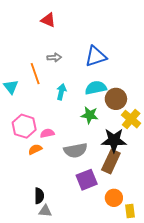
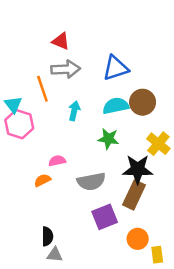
red triangle: (48, 20) -> (61, 41), moved
gray arrow: (54, 57) -> (66, 69), size x1.6
brown circle: (116, 99) -> (143, 102), moved
pink hexagon: (24, 126) -> (19, 124), moved

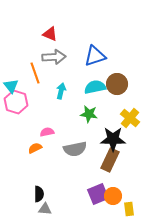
purple square: (105, 217) -> (98, 194), moved

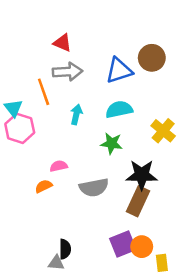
brown circle: (117, 84) -> (152, 58), moved
yellow cross: (130, 118) -> (163, 131), moved
black semicircle: (39, 194) -> (65, 249), moved

